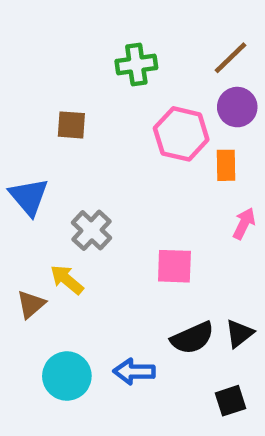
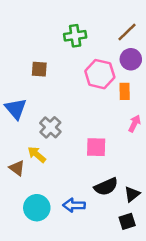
brown triangle: (31, 304) -> (17, 168), turned -42
black triangle: (239, 333) -> (132, 194), moved

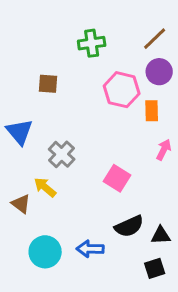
pink square: (96, 147) -> (117, 178), turned 30
black triangle: (132, 194) -> (161, 235), turned 35

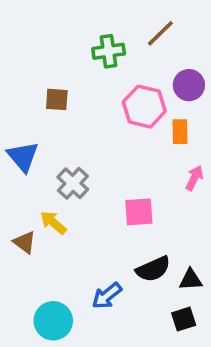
brown line: (155, 39) -> (160, 33), moved
pink square: (117, 178) -> (139, 212), turned -36
blue arrow: (90, 249) -> (107, 296), turned -40
cyan circle: (45, 252) -> (53, 321), moved

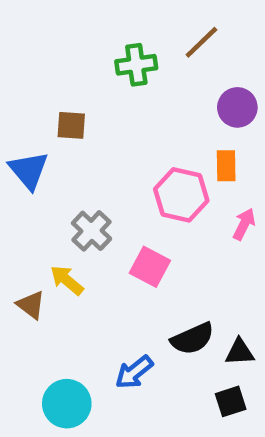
pink hexagon: (144, 107) -> (181, 195), moved
blue triangle: (23, 157) -> (29, 170), moved
pink square: (139, 212) -> (150, 267), moved, turned 32

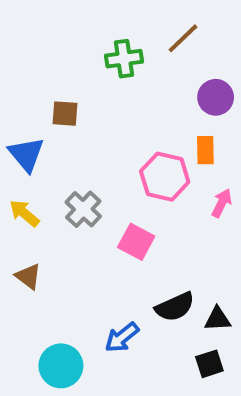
yellow arrow: (67, 280) -> (24, 213), moved

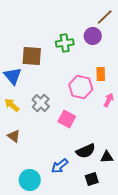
brown line: (183, 38) -> (105, 17), moved
green cross: (124, 59) -> (65, 43), moved
purple circle: (216, 97) -> (93, 36), moved
brown square: (65, 114) -> (32, 56), size x1.5
black square: (209, 364) -> (92, 179), moved

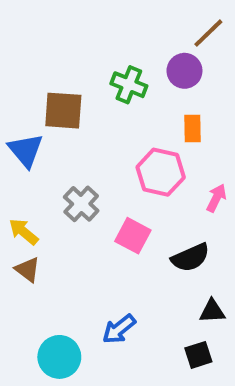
green cross: (65, 43) -> (129, 85), turned 30
orange rectangle: (101, 74) -> (192, 128), moved
yellow arrow: (12, 105) -> (24, 232), moved
black semicircle: (86, 151) -> (190, 258), moved
black square: (92, 179) -> (198, 355), moved

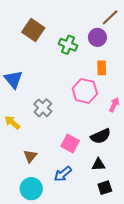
brown square: (63, 111) -> (33, 30), moved, turned 30
pink square: (133, 236) -> (70, 144), moved
brown triangle: (28, 269) -> (30, 156), moved, turned 32
black triangle: (212, 311) -> (98, 165), moved

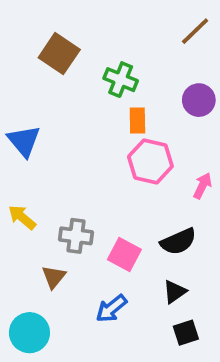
purple circle: (97, 37) -> (199, 100), moved
orange rectangle: (102, 68) -> (137, 121), moved
gray cross: (43, 108) -> (76, 236), moved, turned -36
black triangle: (98, 165) -> (175, 292), turned -32
cyan circle: (31, 189) -> (29, 333), moved

